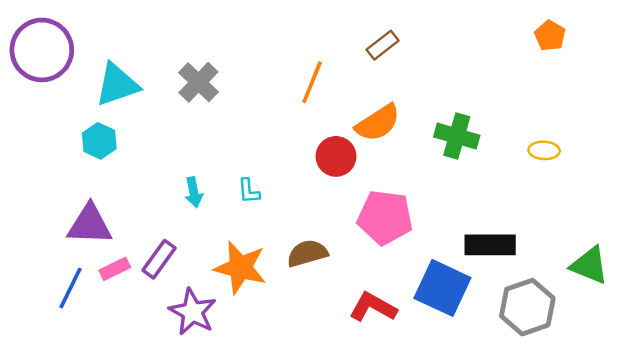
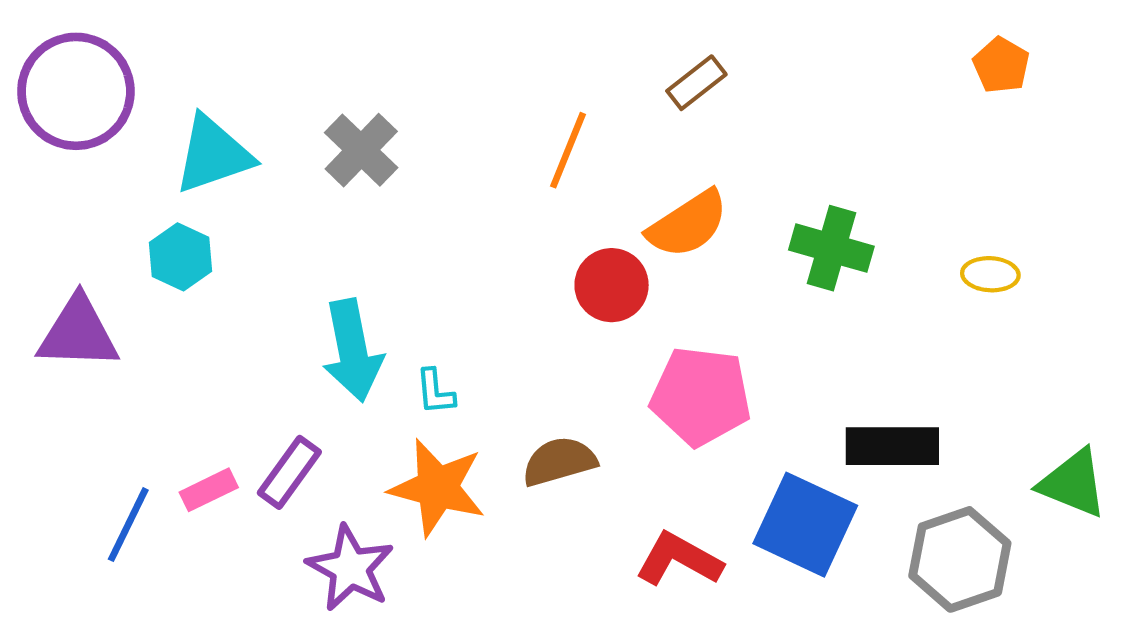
cyan L-shape: (249, 191) -> (435, 392), moved
cyan arrow: (194, 192) -> (352, 350), size x1.8
purple triangle: (90, 225) -> (78, 333), moved

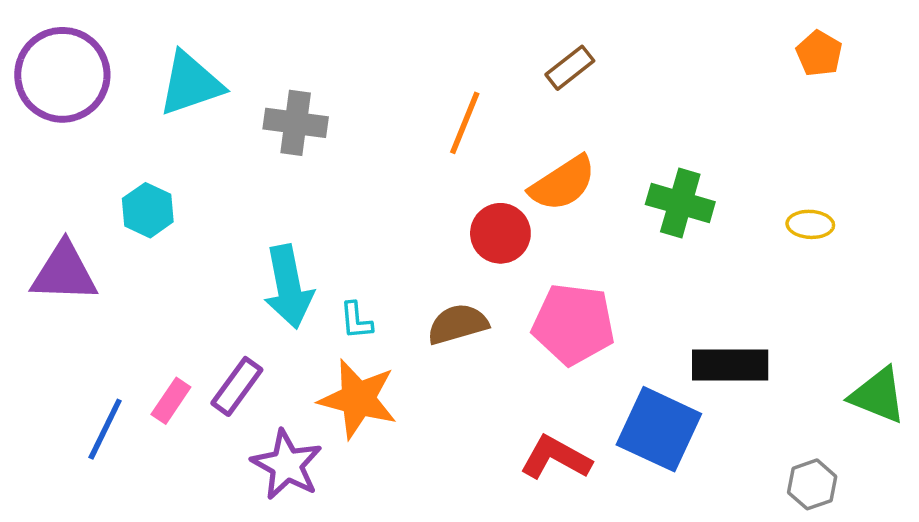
gray cross: (361, 150) -> (296, 123), turned -36
cyan triangle: (213, 155) -> (191, 84), moved
brown semicircle: (559, 461) -> (458, 324), moved
pink rectangle: (209, 490) -> (171, 401), turned -30
gray hexagon: (960, 559) -> (812, 484), moved, size x0.6

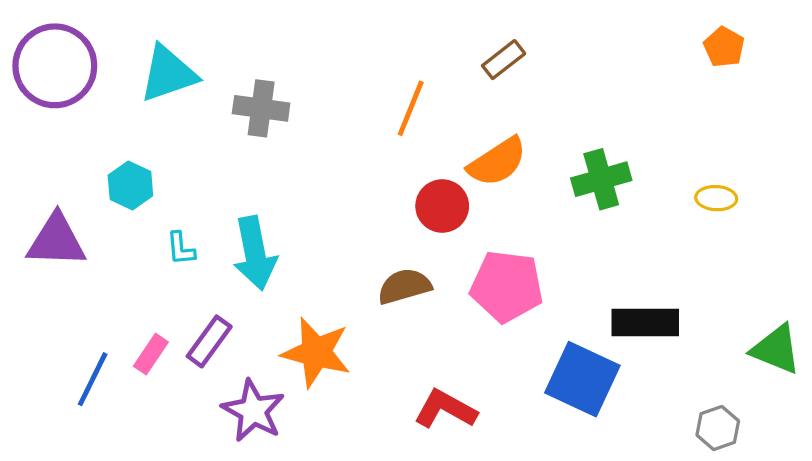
green cross: (680, 203) -> (601, 179), turned -32
cyan L-shape: (356, 321) -> (181, 249), moved
red L-shape: (556, 458) -> (445, 409), moved

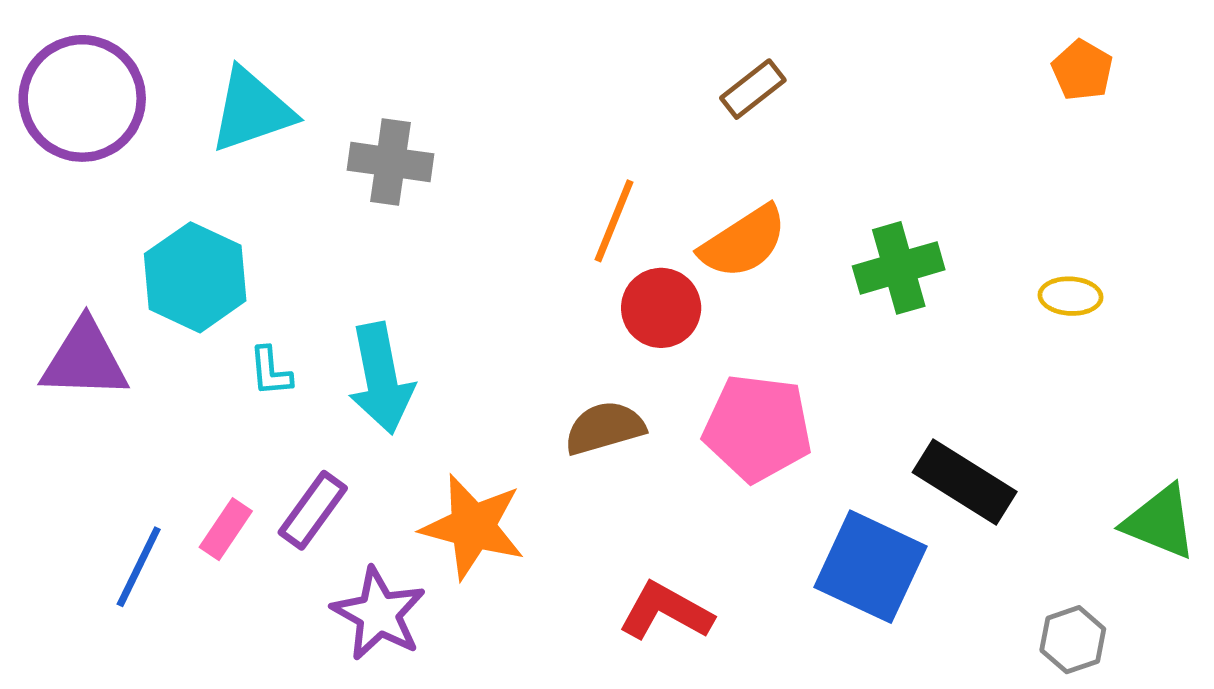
orange line: (411, 108) -> (614, 221), moved
cyan hexagon: (130, 186) -> (195, 277), size x1.5
black rectangle: (645, 323) -> (965, 482), turned 32

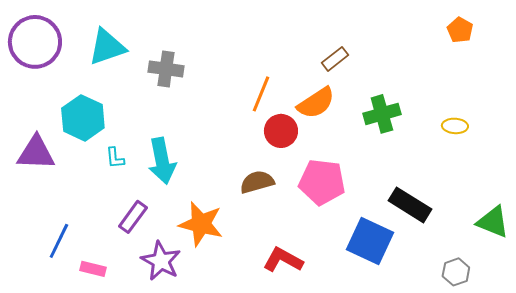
brown rectangle: (753, 89) -> (335, 59), moved
pink rectangle: (226, 529) -> (93, 269), moved, turned 70

